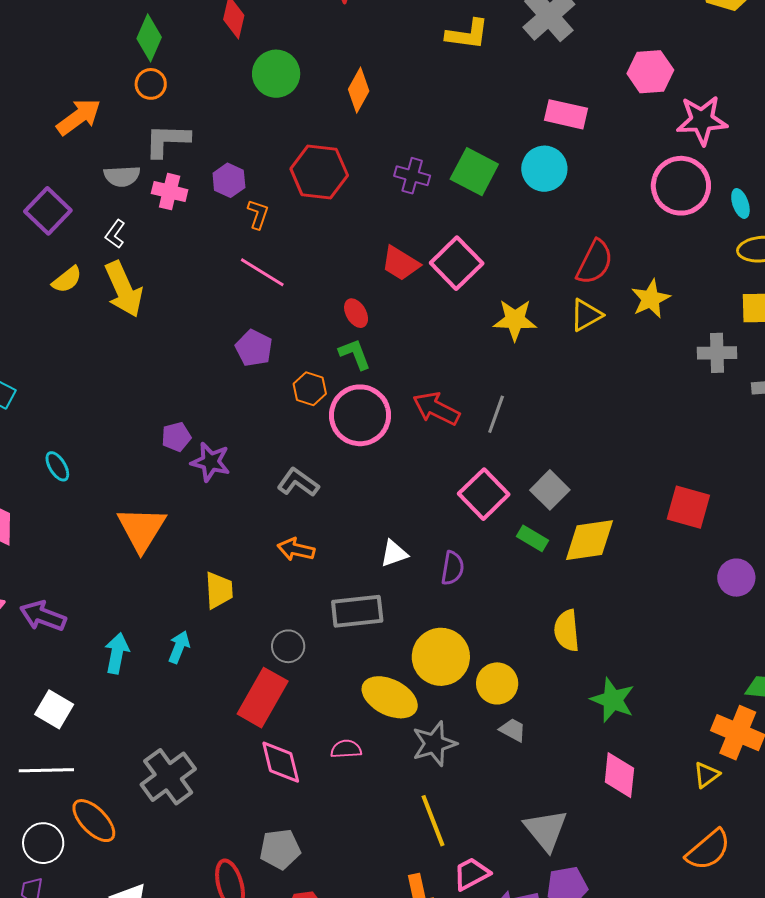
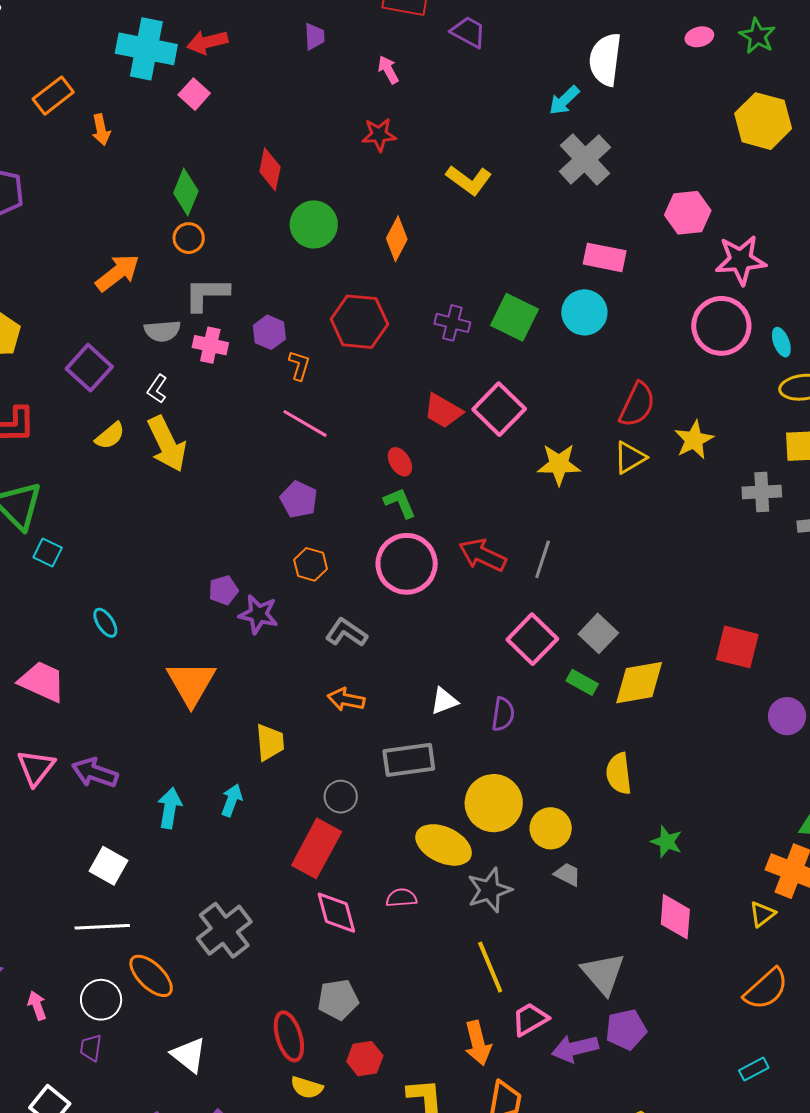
yellow L-shape: (467, 34) -> (469, 180), moved, turned 30
orange hexagon: (310, 389) -> (311, 564), moved
green star: (613, 700) -> (667, 842), size x0.7

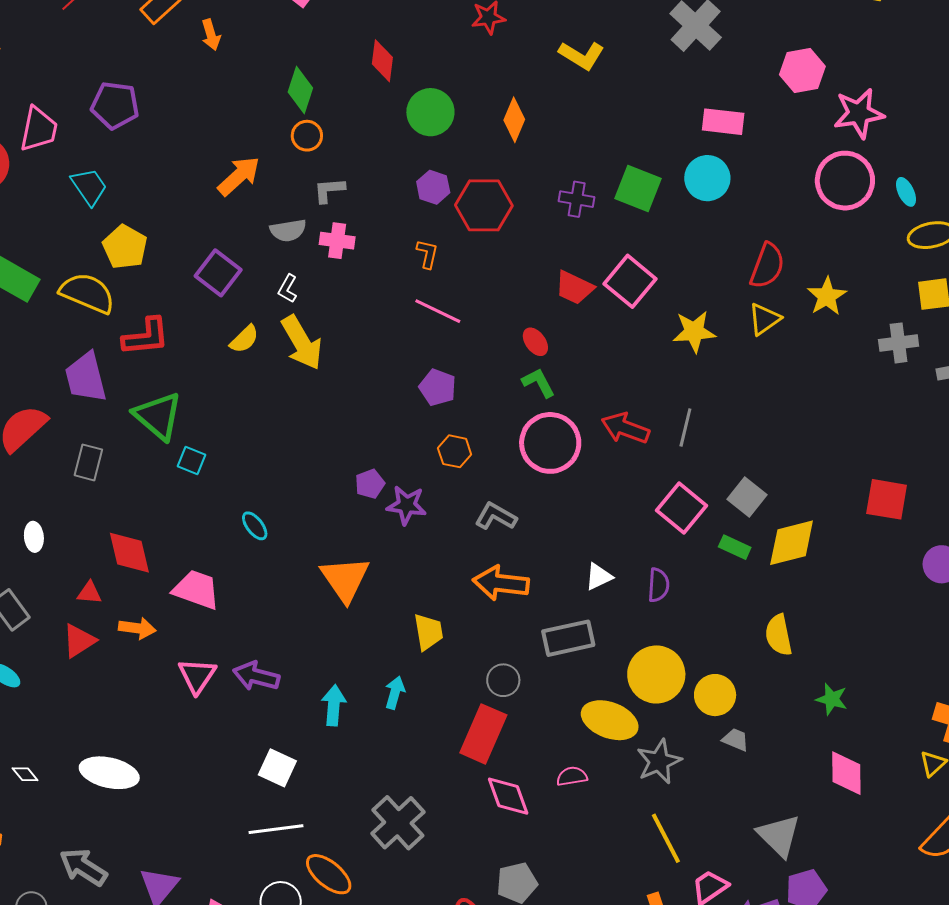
gray L-shape: (206, 294) -> (329, 190), size x0.7
purple hexagon: (269, 332) -> (433, 187), moved
orange arrow: (346, 700) -> (501, 583), size x1.5

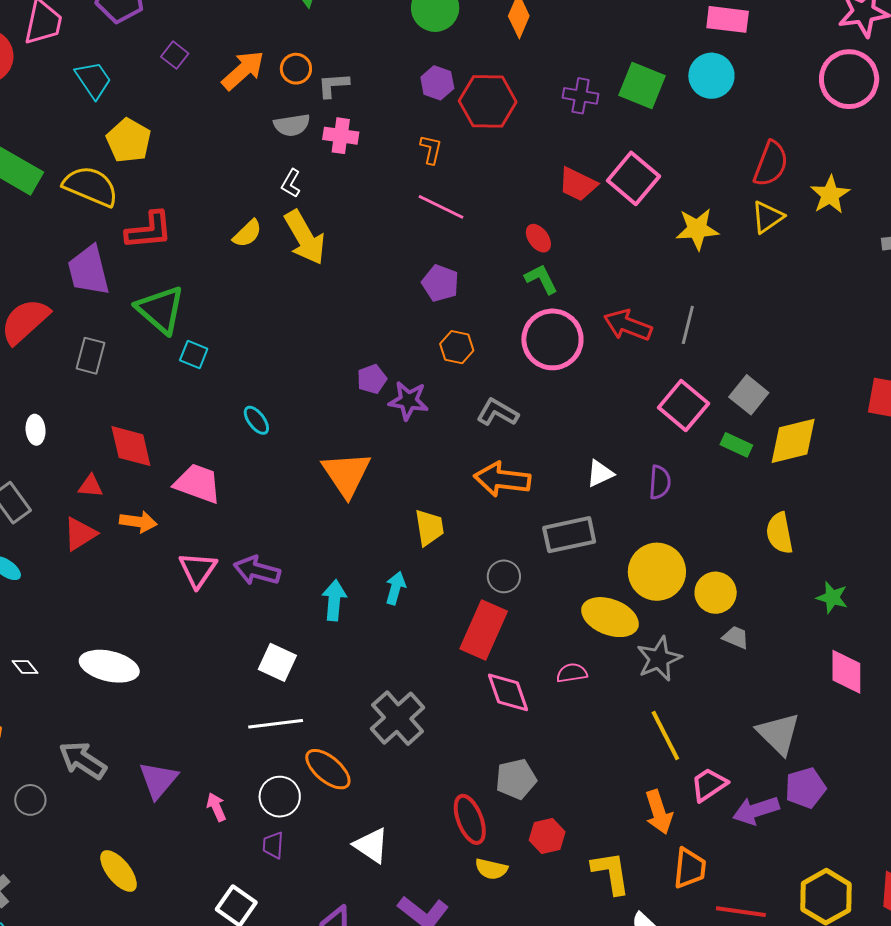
orange circle: (307, 136) -> (296, 69), moved
purple square: (218, 273) -> (175, 55), moved, size x0.6

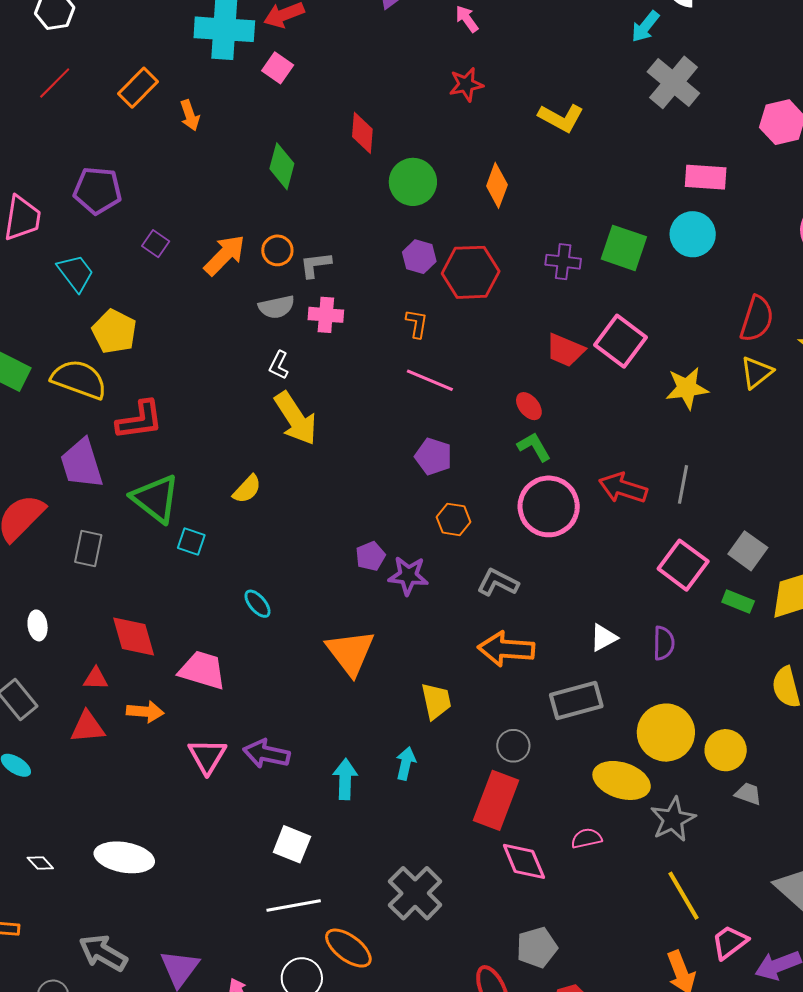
yellow semicircle: (247, 233) -> (247, 489), moved
red triangle: (80, 534) -> (88, 727), turned 30

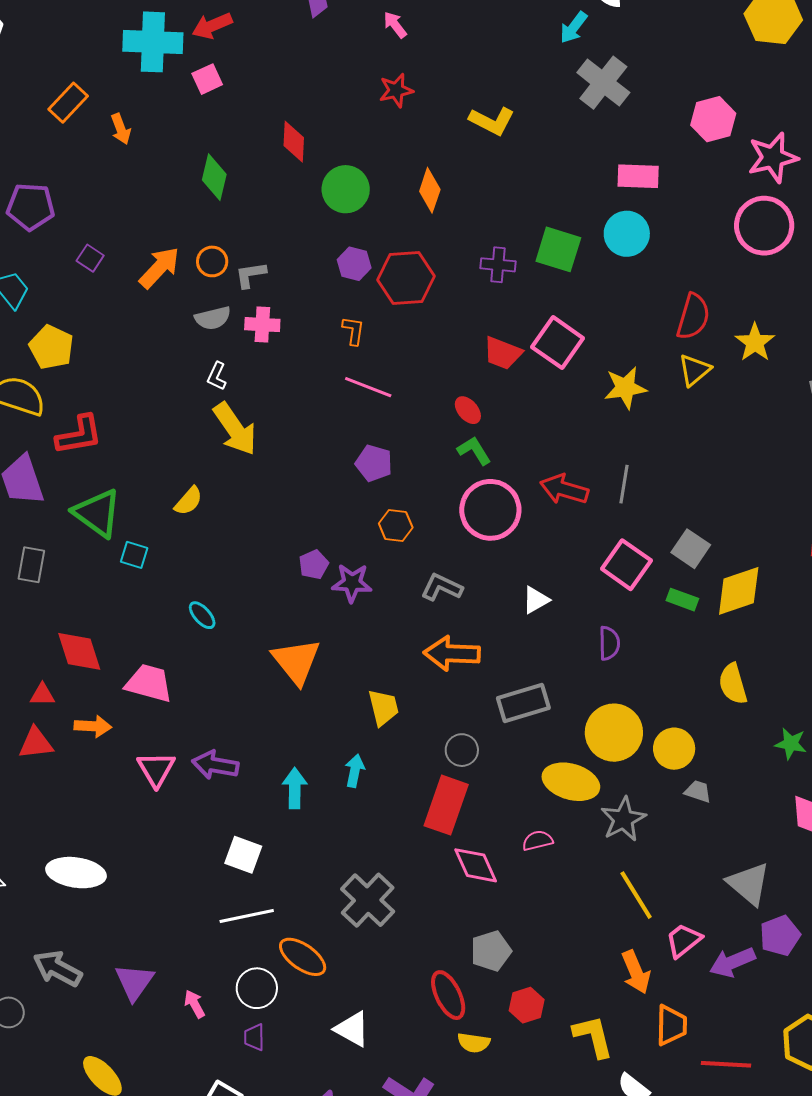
pink square: (278, 68) -> (207, 79), turned 32
white triangle: (604, 638) -> (536, 600), moved

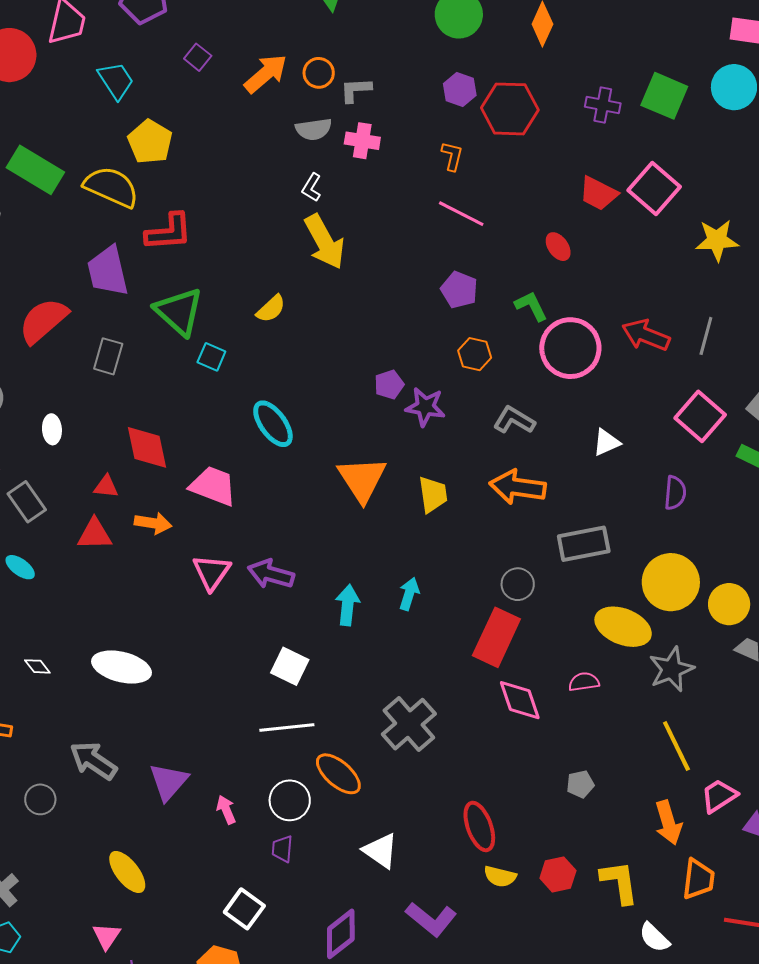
green L-shape: (474, 451) -> (531, 306), moved
cyan ellipse: (202, 615) -> (273, 424), size x1.6
yellow trapezoid: (383, 708) -> (433, 494), moved
gray pentagon: (491, 951) -> (580, 784), moved, size x0.7
red hexagon: (527, 1005) -> (558, 874), moved

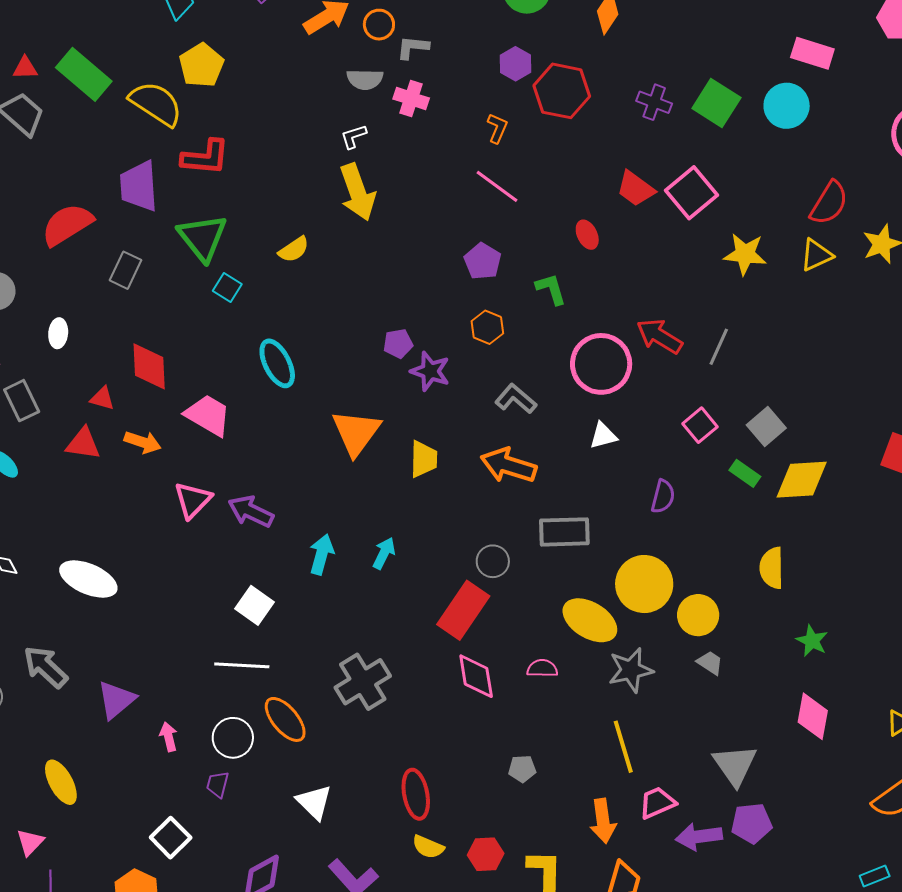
white L-shape: (312, 187) -> (354, 136), turned 32
pink circle: (570, 348) -> (601, 364), moved
pink square: (700, 416) -> (700, 425), size x0.7

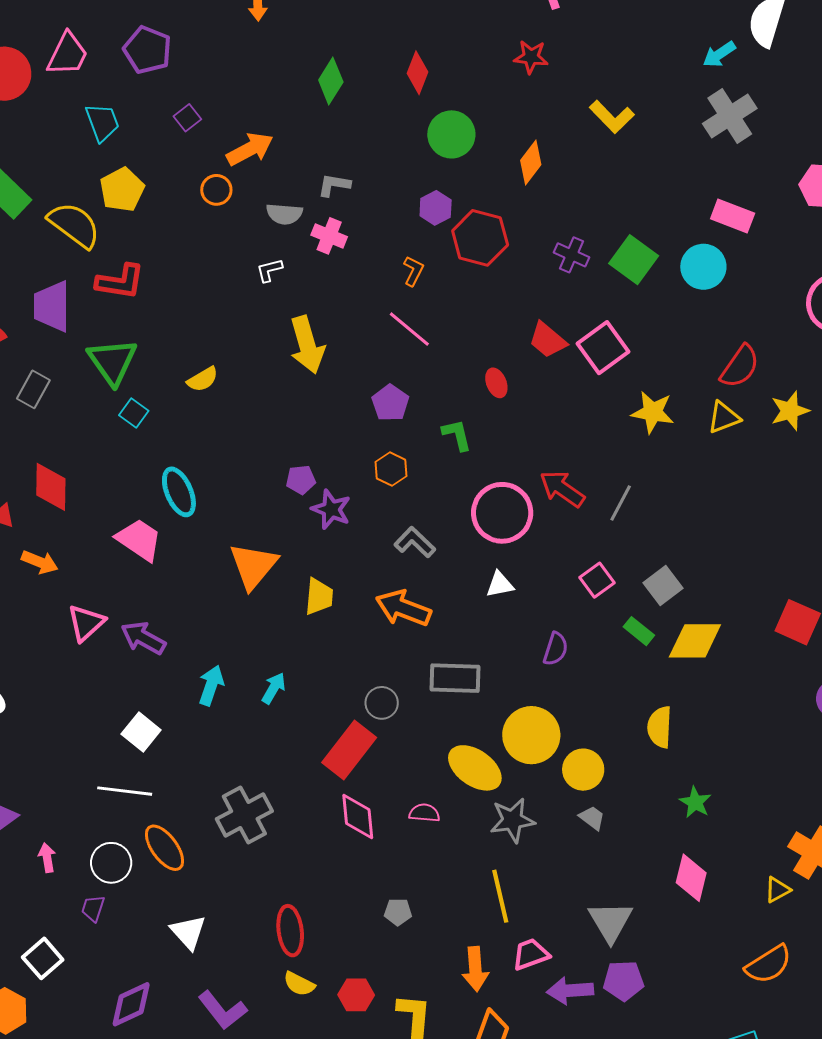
orange circle: (379, 25) -> (216, 190), moved
yellow arrow: (357, 192) -> (307, 345), moved
pink trapezoid: (208, 415) -> (139, 540), moved

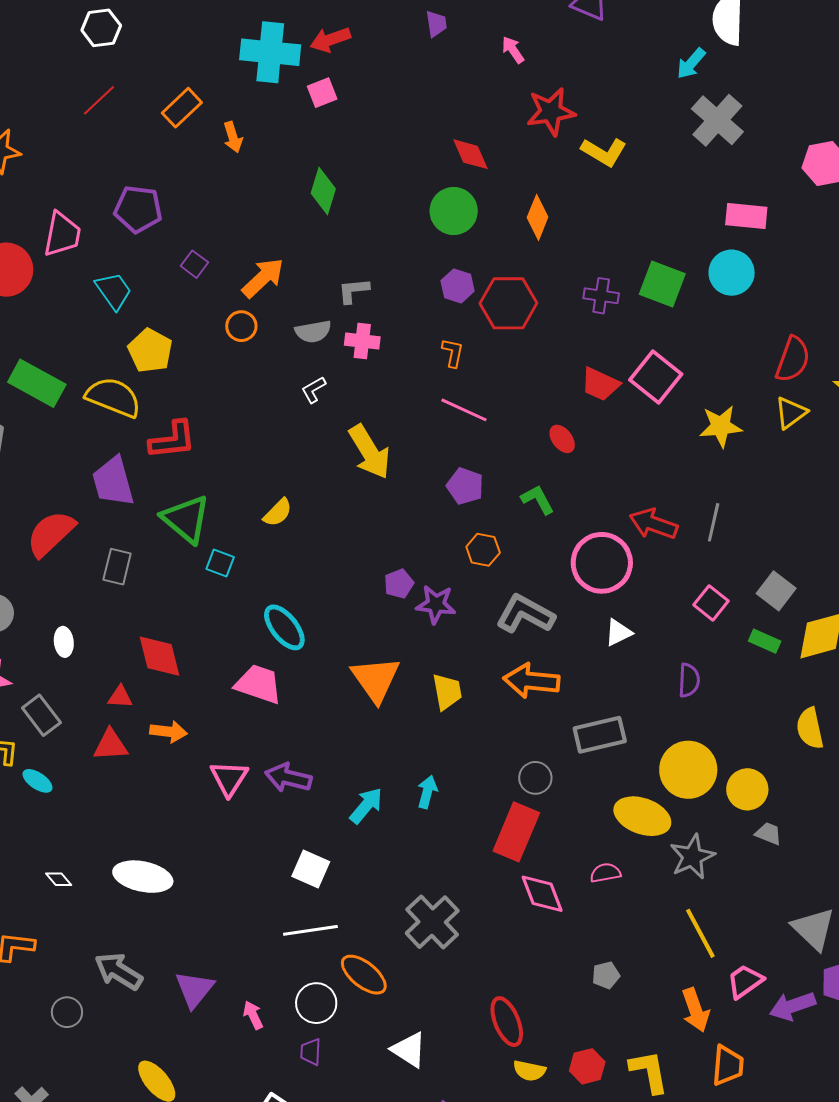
red star: (531, 57) -> (551, 112), moved, size x1.4
red diamond: (418, 73) -> (470, 154), moved, turned -30
gray L-shape: (415, 542) -> (525, 614), size x1.4
cyan arrow: (211, 685) -> (366, 806), turned 36

